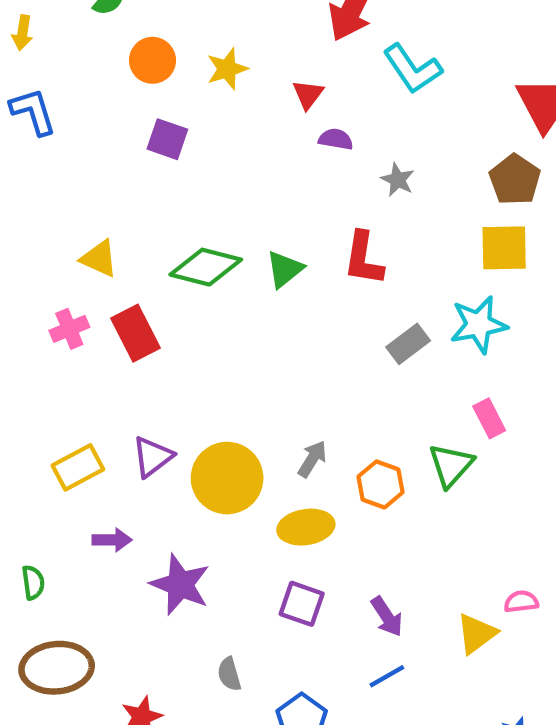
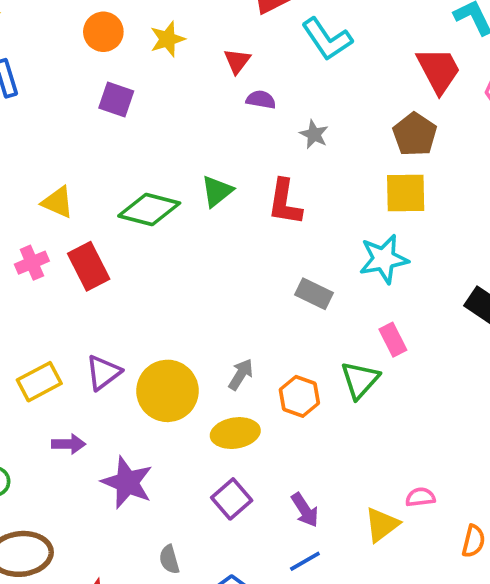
green triangle: (285, 269) -> (217, 191), moved
gray rectangle: (408, 344) -> (314, 294), moved, turned 63
purple square: (302, 604) -> (232, 499), turned 30

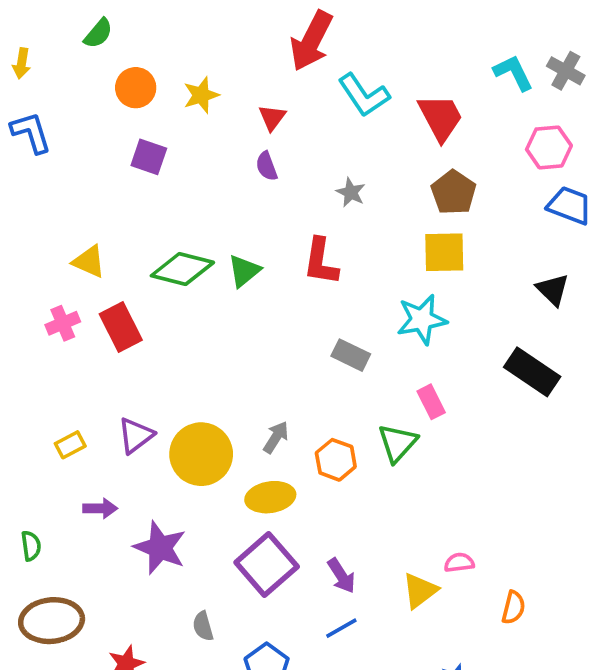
red trapezoid: (439, 70) -> (440, 118), moved
purple semicircle: (261, 100) -> (267, 166), moved, turned -120
green triangle: (217, 191) -> (244, 271), moved
yellow rectangle: (39, 382) -> (70, 445), size x0.7
purple square: (232, 499) -> (267, 564), size x1.5

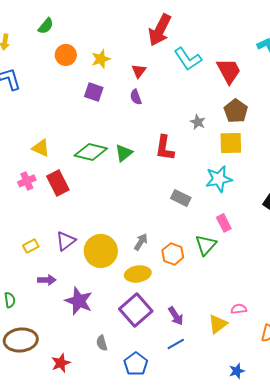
purple square: (149, 157) -> (94, 92), moved
gray star: (351, 192) -> (198, 122), moved

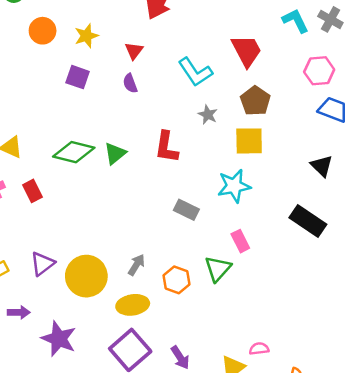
cyan L-shape: (188, 59) -> (195, 72), moved
red rectangle: (58, 183) -> (32, 191), size x0.7

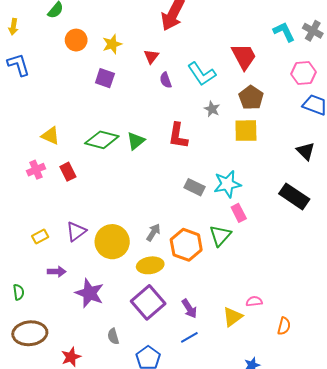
purple semicircle: (130, 83) -> (166, 80), moved
cyan star: (234, 186) -> (227, 184), moved
orange hexagon: (176, 280) -> (186, 245), size x1.4

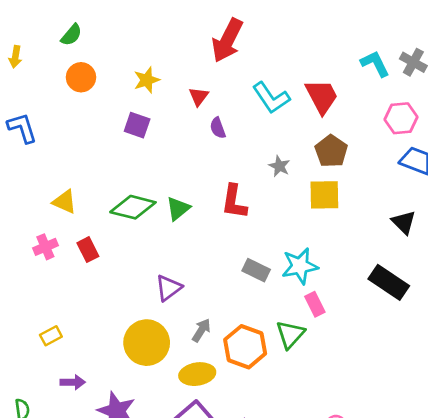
orange circle: (76, 40) -> (81, 77), moved
blue L-shape: (19, 65) -> (22, 128), moved
cyan L-shape: (202, 74) -> (271, 98), moved
purple triangle: (76, 231) -> (169, 288), moved

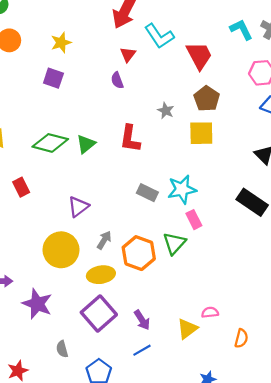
red triangle: (199, 96) -> (128, 54), moved
cyan L-shape: (271, 98) -> (159, 36), moved
red rectangle: (88, 250) -> (21, 187), moved

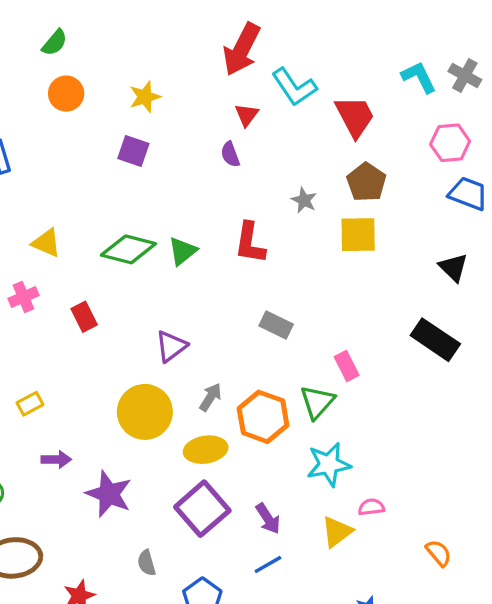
cyan star: (182, 189) -> (329, 464), moved
orange semicircle: (241, 338) -> (439, 553), moved, turned -54

